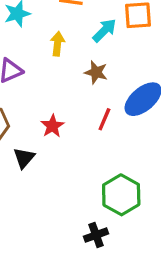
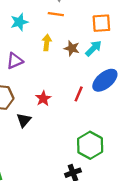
cyan arrow: (104, 30) -> (93, 48), moved
brown star: (96, 72) -> (72, 48), moved

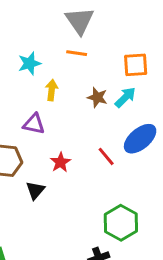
yellow arrow: (47, 43) -> (52, 90), moved
purple triangle: (15, 61) -> (34, 124), moved, turned 36
red line: (79, 94) -> (106, 156), turned -63

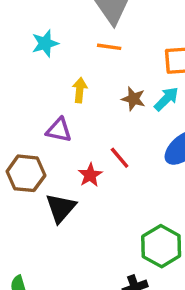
cyan star: (29, 63) -> (45, 43), moved
red line: (106, 156) -> (120, 158), moved
black triangle: (35, 190) -> (61, 208), size x1.4

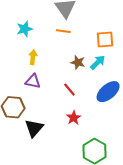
yellow arrow: (80, 90) -> (33, 57), moved
red line: (120, 158) -> (69, 90), moved
red star: (90, 175) -> (74, 118), moved

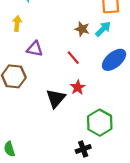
yellow arrow: (33, 57) -> (17, 23), moved
black triangle: (34, 128) -> (56, 98), moved

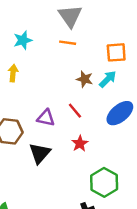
purple triangle: (35, 49) -> (46, 118), moved
black triangle: (56, 98) -> (40, 153), moved

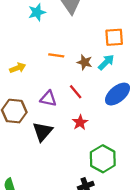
cyan star: (23, 40) -> (37, 12), moved
orange line: (68, 43) -> (56, 55), moved
yellow arrow: (13, 73) -> (18, 68), moved, turned 63

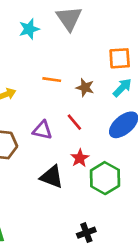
cyan arrow: (106, 62) -> (122, 88), moved
black triangle: (43, 132) -> (52, 177), moved, turned -50
green hexagon: (103, 159) -> (105, 178), moved

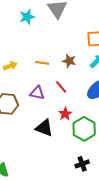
orange line: (52, 80) -> (42, 63), moved
black cross: (86, 233) -> (82, 164), moved

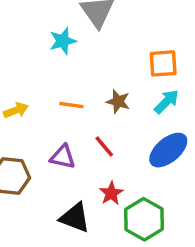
cyan star: (27, 17) -> (63, 41), moved

